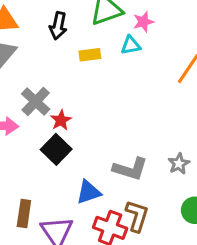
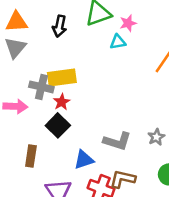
yellow rectangle: (90, 55) -> (62, 77), moved, size x1.6
gray cross: (36, 101) -> (41, 87), turned -30
brown rectangle: (24, 213) -> (31, 156), moved
brown L-shape: (137, 216) -> (123, 179), turned -95

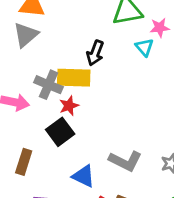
black arrow: (60, 26) -> (95, 53), moved
cyan triangle: (118, 42) -> (144, 47), turned 49
blue triangle: (84, 160) -> (84, 176), turned 35

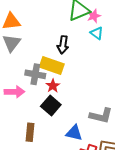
pink star: (160, 28) -> (94, 16), moved
yellow rectangle: (74, 78) -> (52, 65), turned 30

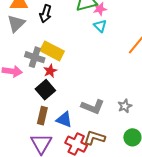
black arrow: (63, 45) -> (46, 14), moved
brown rectangle: (30, 132) -> (42, 116), moved

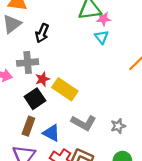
black arrow: (46, 14) -> (42, 33), moved
yellow rectangle: (52, 51) -> (65, 89), moved
gray cross: (35, 57) -> (28, 63), turned -30

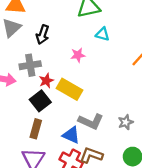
pink star: (103, 19) -> (78, 55), moved
cyan triangle: (102, 37) -> (103, 34), turned -32
blue triangle: (51, 133) -> (71, 135), moved

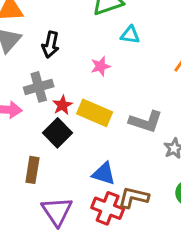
gray L-shape: (91, 121) -> (146, 122), moved
brown rectangle: (36, 129) -> (32, 170), moved

